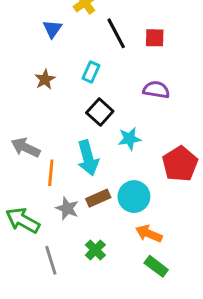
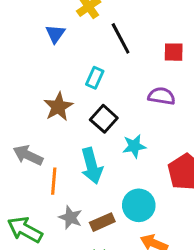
red square: (155, 38) -> (174, 52), moved
brown star: (45, 79) -> (58, 107), moved, size x1.4
brown rectangle: (98, 198) -> (102, 222), moved

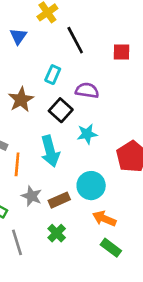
purple semicircle: (162, 96) -> (87, 90), moved

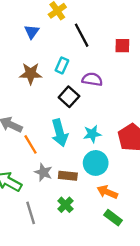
brown star: (21, 100) -> (31, 74), moved, turned 30
cyan star: (87, 134) -> (92, 134), moved
orange line: (17, 164) -> (31, 144), turned -36
brown rectangle: (59, 200) -> (68, 176), turned 30

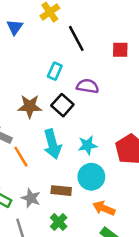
blue triangle: (32, 32) -> (15, 27), moved
brown star: (31, 74) -> (30, 106), moved
gray star: (43, 172) -> (31, 198), moved

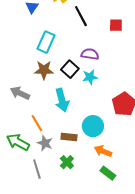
cyan rectangle: (55, 71) -> (46, 42), moved, size x1.5
cyan star: (88, 145) -> (90, 77), moved
orange line: (21, 157) -> (37, 123), moved

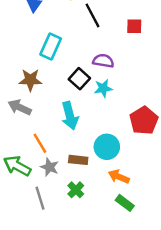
brown star: (44, 70) -> (30, 80), moved

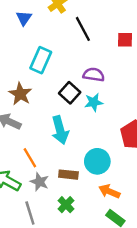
brown star: (30, 80) -> (20, 94), turned 30

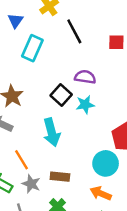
cyan rectangle: (41, 60) -> (32, 48), moved
cyan circle: (97, 161) -> (106, 163), moved

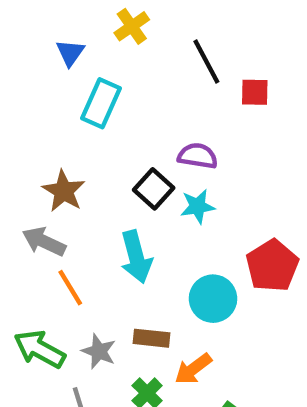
black line: (74, 31) -> (206, 61), moved
orange line: (22, 160) -> (70, 288), moved
cyan circle: (106, 163) -> (213, 299), moved
orange arrow: (101, 193) -> (193, 369), moved, turned -60

